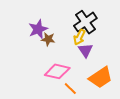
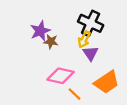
black cross: (85, 22) -> (91, 23), turned -30

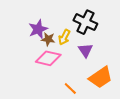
yellow arrow: (84, 39) -> (64, 37), moved
pink diamond: (61, 76) -> (48, 58), moved

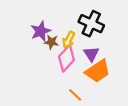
pink diamond: (48, 58) -> (66, 58), moved, turned -60
orange trapezoid: (101, 77) -> (98, 71), moved

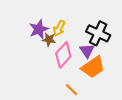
black cross: (91, 24) -> (98, 33), moved
yellow arrow: (69, 40) -> (59, 28), moved

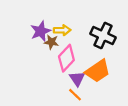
yellow arrow: (59, 28) -> (62, 30), turned -119
purple triangle: (87, 51) -> (77, 79), moved

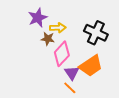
purple star: (41, 31) -> (38, 18), moved

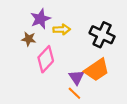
brown star: (48, 39) -> (29, 39), moved
pink diamond: (62, 54) -> (46, 59), moved

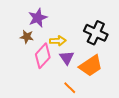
yellow arrow: (62, 29) -> (58, 41), moved
purple triangle: (77, 77) -> (67, 58), moved

